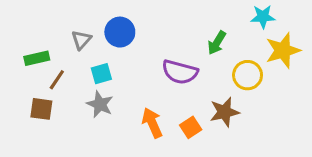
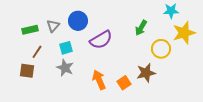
green rectangle: (37, 58) -> (30, 30), moved
purple semicircle: (180, 72) -> (101, 40), moved, turned -45

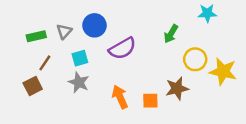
yellow star: (184, 33) -> (223, 71), moved, turned 30
brown square: (27, 71) -> (33, 86), turned -35
orange square: (124, 83) -> (150, 101), turned 32

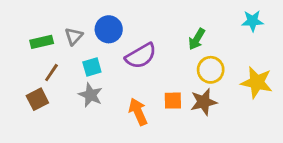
cyan star: (207, 13) -> (253, 21), moved
yellow circle: (195, 59) -> (211, 70), moved
orange square: (150, 101) -> (173, 101), moved

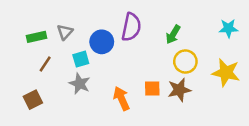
cyan star: (253, 21) -> (228, 28), moved
blue circle: (109, 29) -> (102, 42), moved
purple semicircle: (141, 56) -> (131, 27), moved, turned -48
brown square: (37, 99) -> (33, 100), moved

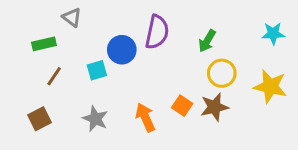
gray triangle: (65, 32) -> (72, 17), moved, turned -35
gray star: (80, 84) -> (95, 119), moved
orange square: (152, 89) -> (182, 106), turned 35

